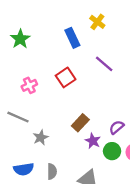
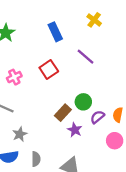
yellow cross: (97, 22) -> (94, 20), moved
gray star: (41, 137) -> (20, 134), moved
green circle: (112, 151) -> (83, 102), moved

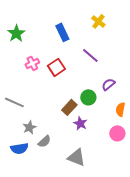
pink cross: (14, 77) -> (32, 63), moved
purple semicircle: (97, 117) -> (108, 84), moved
gray semicircle: (36, 159) -> (44, 141), moved, turned 48

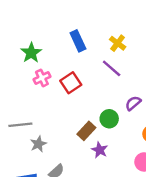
yellow cross: (98, 21) -> (118, 43), moved
green star: (16, 33) -> (31, 53), moved
gray line: (14, 102) -> (20, 125), turned -30
gray star: (29, 127) -> (38, 144), moved

